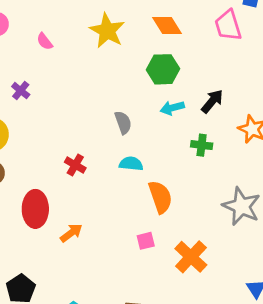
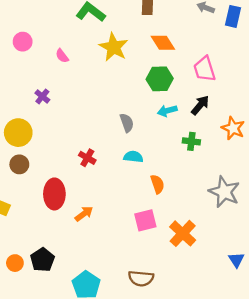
pink trapezoid: (228, 25) -> (205, 69), moved
orange semicircle: (160, 197) -> (157, 184), size x0.7
pink square: (146, 241) -> (145, 220), size x1.5

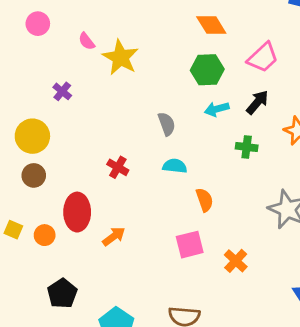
yellow star: (114, 47) -> (121, 58), moved
pink trapezoid: (205, 69) -> (263, 58), turned -116
orange cross: (183, 233) -> (236, 261), size x0.7
orange circle: (15, 263) -> (45, 235), moved

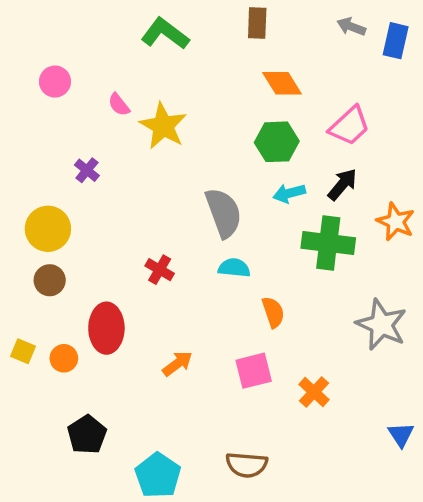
gray semicircle: (167, 124) -> (224, 213), size x1.6
green cross: (247, 147) -> (328, 243), size x1.8
orange arrow: (114, 236) -> (177, 364), moved

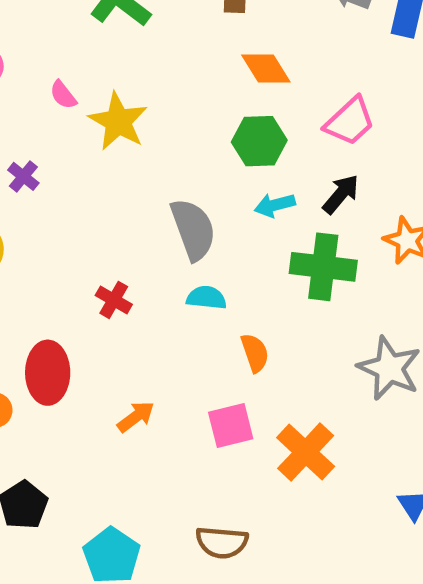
orange cross: (314, 392) -> (306, 452), size x1.5

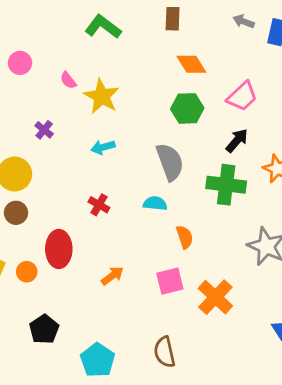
cyan arrow: (275, 205) -> (103, 147), moved
gray semicircle: (193, 229) -> (170, 162), moved
brown semicircle: (222, 542) -> (165, 352), turned 72

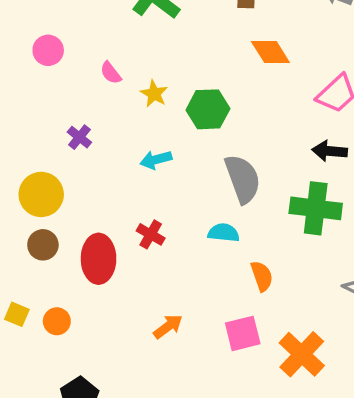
yellow star: (102, 96) -> (154, 94), size x0.6
green hexagon: (187, 108) -> (208, 109), moved
black arrow: (237, 141) -> (330, 151), turned -125
red ellipse: (59, 249) -> (99, 259), moved

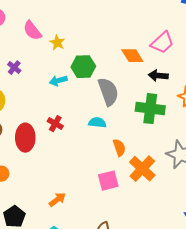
orange diamond: (270, 52) -> (132, 56), moved
pink semicircle: (111, 73) -> (32, 31), size x1.5
green hexagon: (208, 109) -> (83, 67), moved
orange arrow: (168, 326) -> (57, 200), moved
orange cross: (302, 354) -> (142, 169), moved

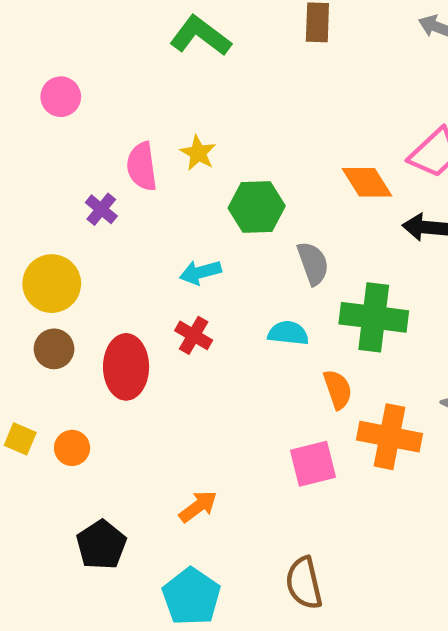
pink semicircle: (32, 31) -> (142, 166), moved, turned 30
cyan arrow: (58, 81) -> (200, 272), moved
gray semicircle: (108, 92) -> (313, 263), size x0.7
green cross: (150, 109) -> (374, 317), moved
orange cross: (142, 169) -> (389, 437), turned -32

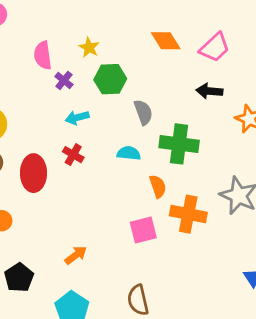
yellow star: (198, 153) -> (89, 47), moved
orange diamond: (367, 182) -> (166, 41), moved
purple cross: (101, 209) -> (64, 80), moved

